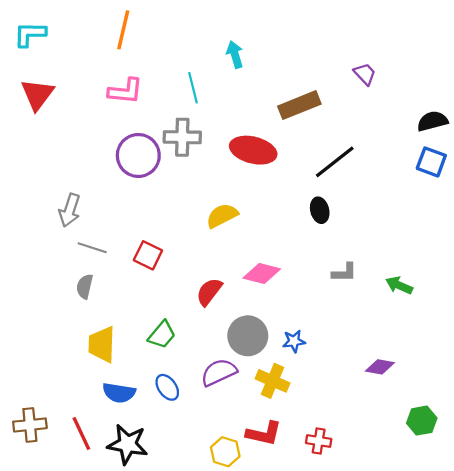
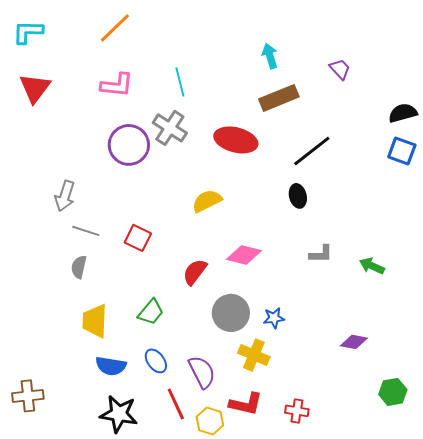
orange line: (123, 30) -> (115, 28), turned 33
cyan arrow: (235, 55) -> (270, 56), moved
gray cross: (182, 137) -> (170, 128), turned 32
purple semicircle: (219, 372) -> (202, 372), moved, turned 88
red line: (81, 433) -> (176, 404), moved

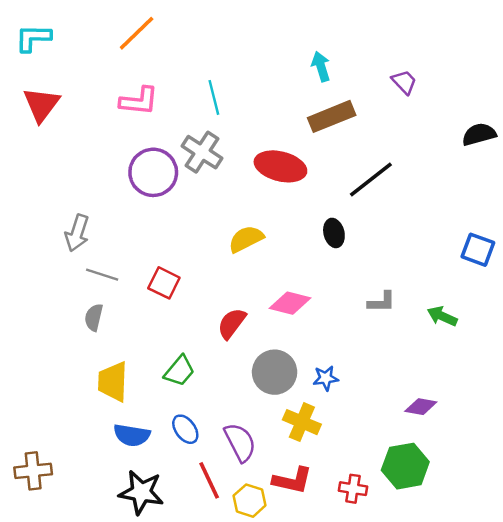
blue square: (402, 151) -> (478, 250), moved
black ellipse: (298, 196) -> (334, 233), moved
green hexagon: (393, 392) -> (405, 466), moved, size x1.4

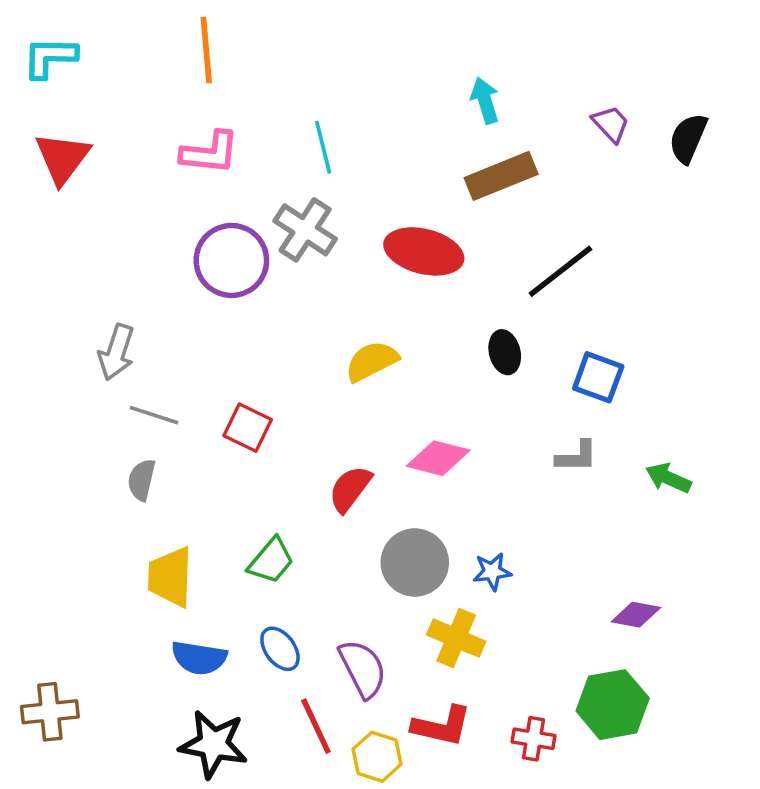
orange line: (137, 33) -> (206, 50), turned -51
black semicircle: (479, 134) -> (688, 138), moved, turned -52
blue square: (478, 250) -> (598, 377), moved

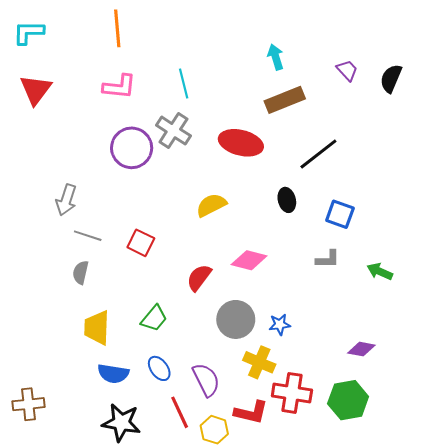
red cross: (533, 739) -> (292, 393), moved, size x1.6

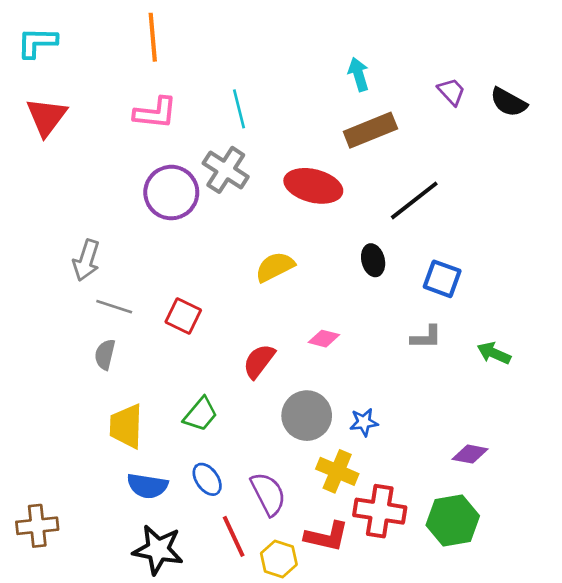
black semicircle: (391, 78) -> (509, 102), turned -84
pink diamond: (249, 260) -> (324, 339), size x0.7

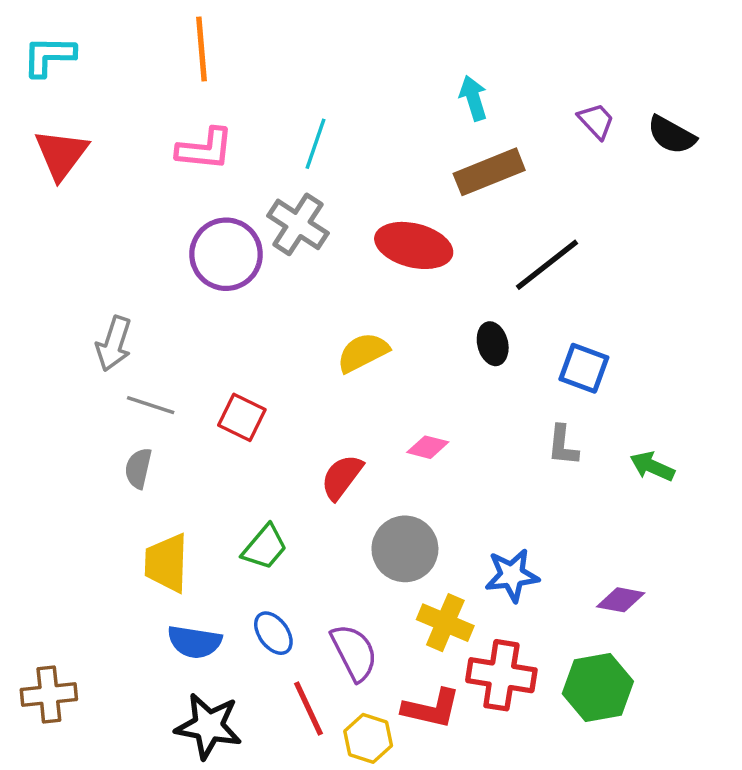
cyan line: (239, 109) -> (316, 144), turned 33
gray L-shape: (426, 337) -> (563, 445), turned 96
blue star: (364, 422) -> (512, 575), moved, size x1.4

